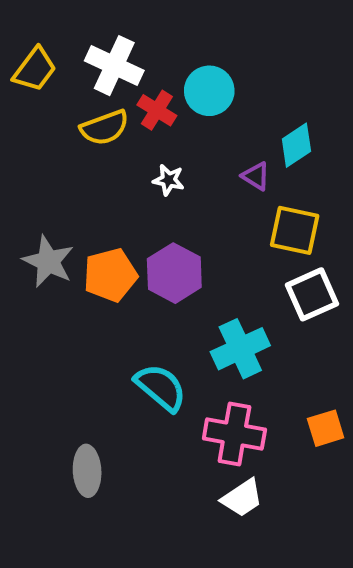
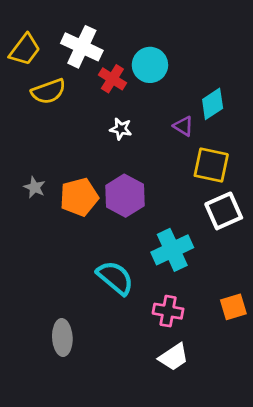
yellow semicircle: (105, 128) -> (48, 91), moved
gray star: (48, 261) -> (35, 187), size x0.6
pink cross: (234, 434) -> (168, 311), size x0.7

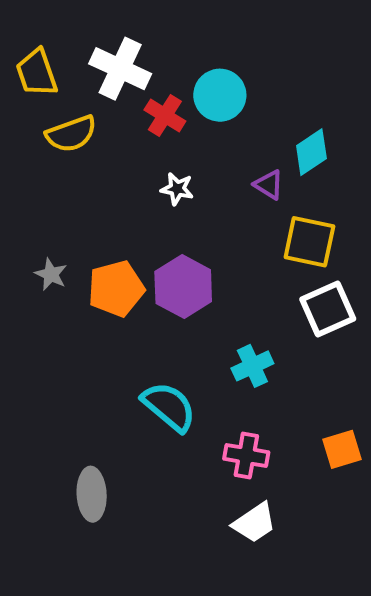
yellow trapezoid: (25, 50) -> (37, 73), turned 124
cyan cross: (172, 250) -> (252, 366), size x0.7

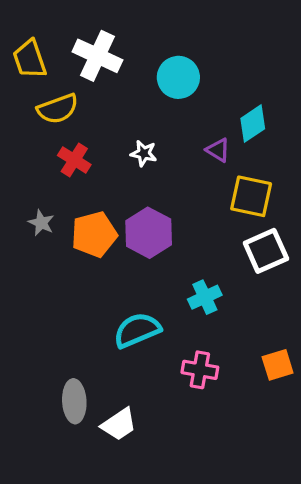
red cross: (165, 116) -> (74, 160), moved
cyan semicircle: (169, 407) -> (137, 330), turned -63
white trapezoid: (254, 523) -> (119, 424), moved

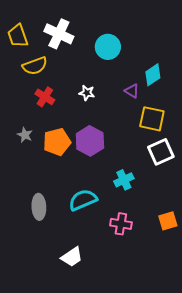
gray ellipse: (74, 401) -> (39, 207), moved

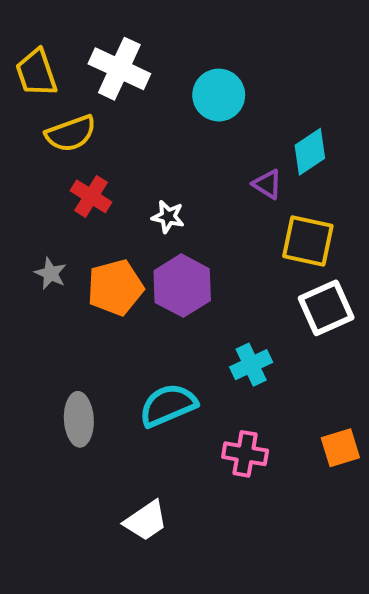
white star: (87, 93) -> (168, 217), moved

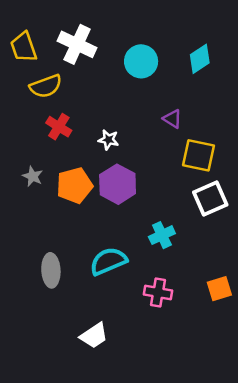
cyan diamond: (310, 152) -> (200, 59), moved

